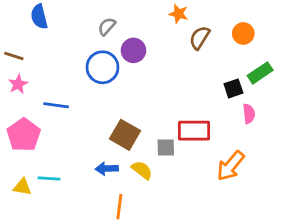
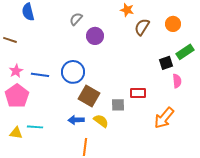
blue circle: (102, 67) -> (73, 72), moved
pink star: (18, 84) -> (16, 71), moved
red rectangle: (194, 131) -> (138, 93), size x0.7

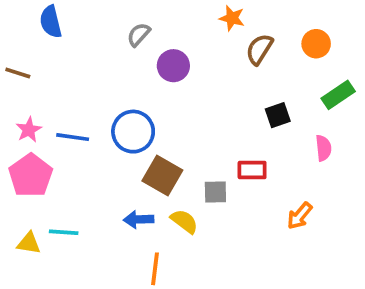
black square: (166, 63) -> (278, 115), moved
orange arrow: (164, 118) -> (300, 216), size x0.7

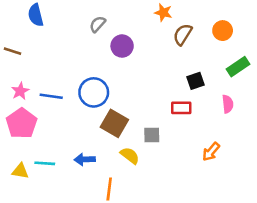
red rectangle: (252, 170) -> (181, 108), moved
blue arrow: (139, 219) -> (85, 159), moved

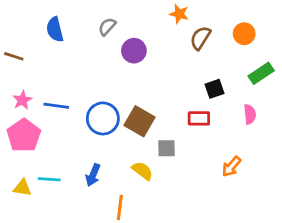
blue semicircle: (36, 15) -> (55, 29), moved
blue circle: (94, 92) -> (103, 118), moved
brown square: (114, 123) -> (140, 121), moved
blue arrow: (85, 159) -> (93, 175), turned -66

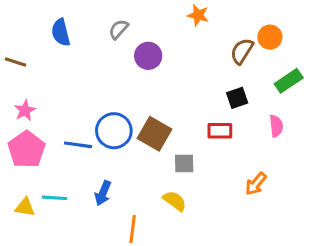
brown semicircle: (200, 38) -> (242, 51), moved
blue line: (56, 106) -> (78, 145), moved
yellow semicircle: (142, 171) -> (175, 201), moved

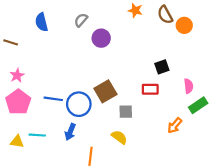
brown semicircle: (242, 51) -> (165, 15), moved, turned -60
green rectangle: (289, 81) -> (198, 105), moved
blue circle: (114, 131) -> (79, 104), moved
brown square: (154, 134) -> (105, 91), turned 30

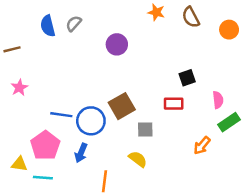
gray semicircle: (81, 20) -> (74, 23), moved
orange circle: (184, 25) -> (229, 30), moved
brown line: (11, 42) -> (12, 49), turned -32
pink pentagon: (18, 102) -> (45, 146), moved
cyan line: (37, 135) -> (43, 178), moved

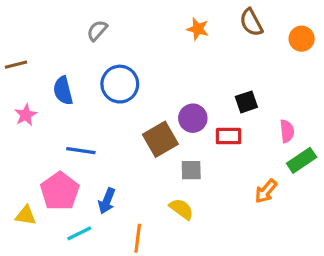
orange star: (156, 12) -> (198, 29), moved
blue semicircle: (48, 26) -> (63, 91), moved
purple circle: (117, 44) -> (193, 118), moved
blue circle: (91, 121) -> (120, 84), moved
cyan line: (43, 178) -> (79, 233), moved, turned -30

